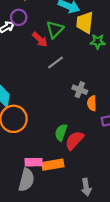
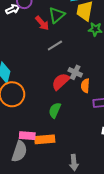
red semicircle: (74, 140) -> (61, 81), moved

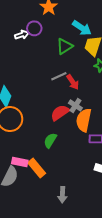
red arrow: (42, 23) -> (73, 82), moved
orange semicircle: (85, 86) -> (84, 120), size x1.6
orange rectangle: (45, 139) -> (37, 168), turned 48

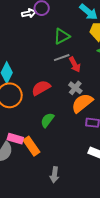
green triangle: (65, 46) -> (62, 36), moved
red semicircle: (60, 113) -> (41, 88), moved
orange semicircle: (84, 120) -> (82, 103), turned 35

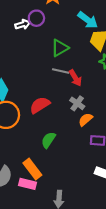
gray line: (62, 58) -> (61, 71), turned 35
orange semicircle: (82, 103) -> (85, 120), size x0.6
pink rectangle: (15, 139) -> (28, 184), moved

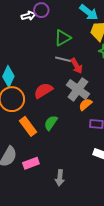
gray cross: (77, 103) -> (78, 89), size x1.6
orange rectangle: (32, 169) -> (28, 126), moved
pink rectangle: (28, 184) -> (31, 163), turned -35

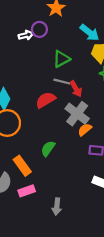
red semicircle: (43, 91) -> (46, 100), moved
orange rectangle: (28, 126) -> (22, 166), moved

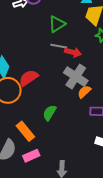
red arrow: (76, 89) -> (73, 52), turned -42
red semicircle: (46, 100) -> (29, 78), moved

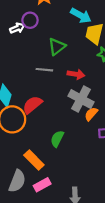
gray line: (59, 46) -> (44, 70), moved

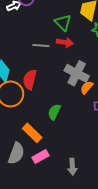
green triangle: (57, 47) -> (63, 23), moved, turned -36
red arrow: (76, 74) -> (65, 42), moved
red semicircle: (32, 105) -> (30, 80), turned -36

